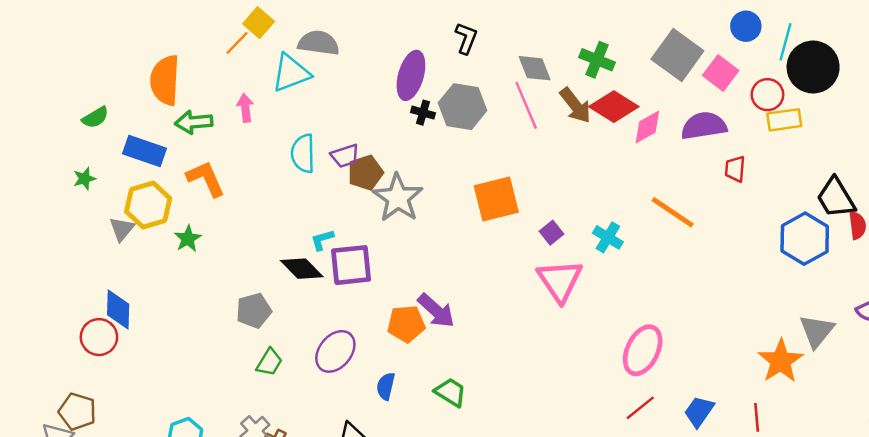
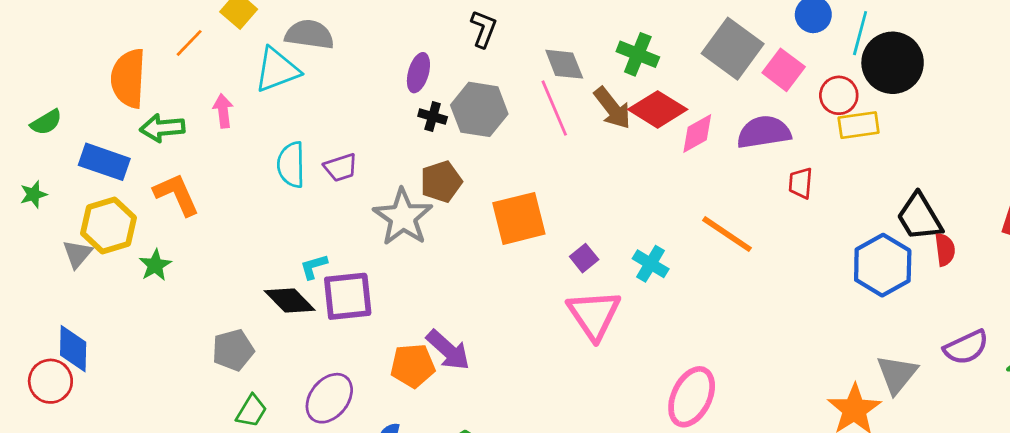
orange line: (237, 43) -> (189, 43), moved
purple ellipse: (411, 75) -> (418, 73), size x0.7
brown pentagon: (365, 173) -> (441, 182), moved

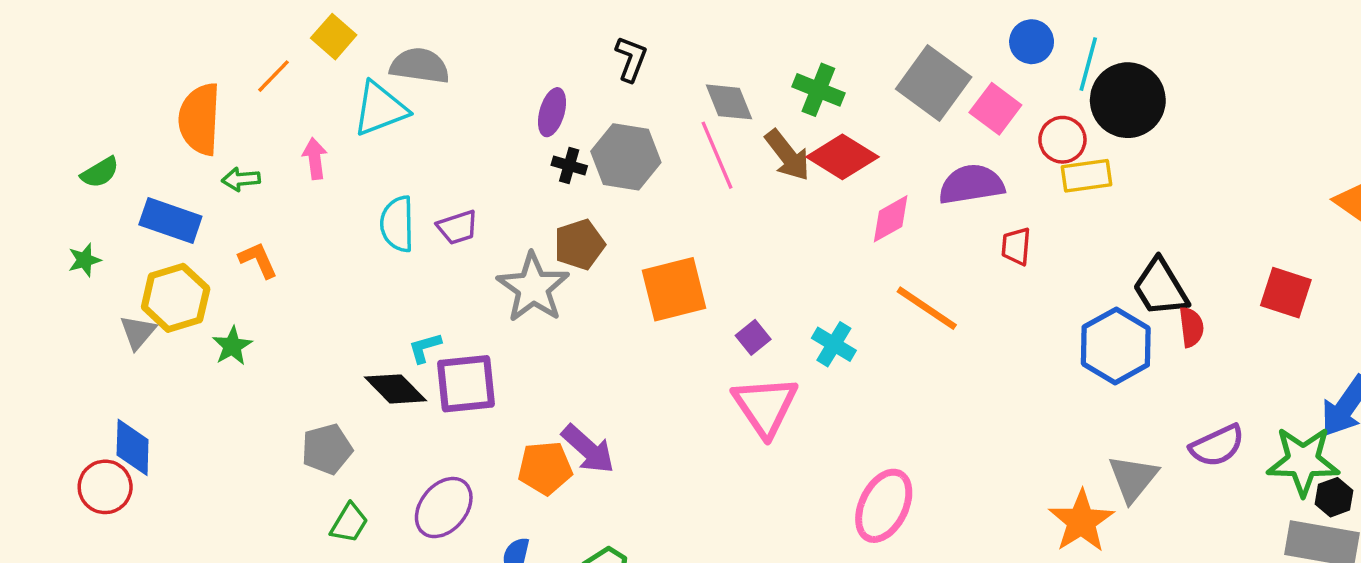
green arrow: (162, 128) -> (241, 179), size x0.7
pink diamond: (697, 134) -> (891, 219), moved
orange L-shape: (176, 194) -> (258, 260), size x0.7

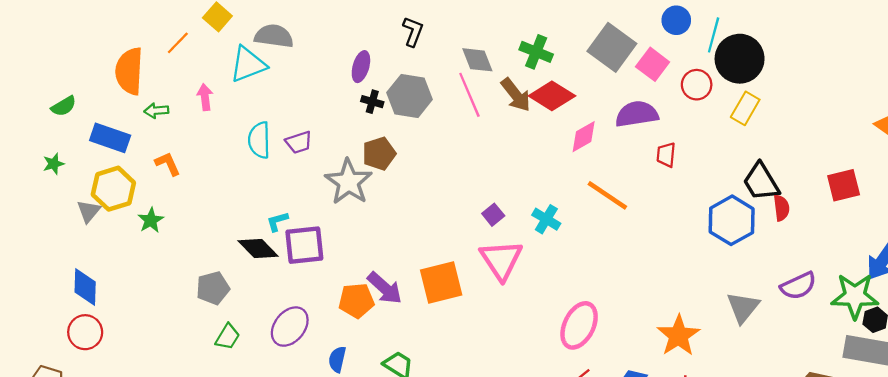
yellow rectangle: (1087, 176) -> (745, 108), moved, turned -52
orange square: (674, 289) -> (441, 282), moved
red square: (1286, 293) -> (844, 185), turned -32
red circle: (105, 487) -> (85, 332), moved
orange star: (1081, 521) -> (679, 336), moved

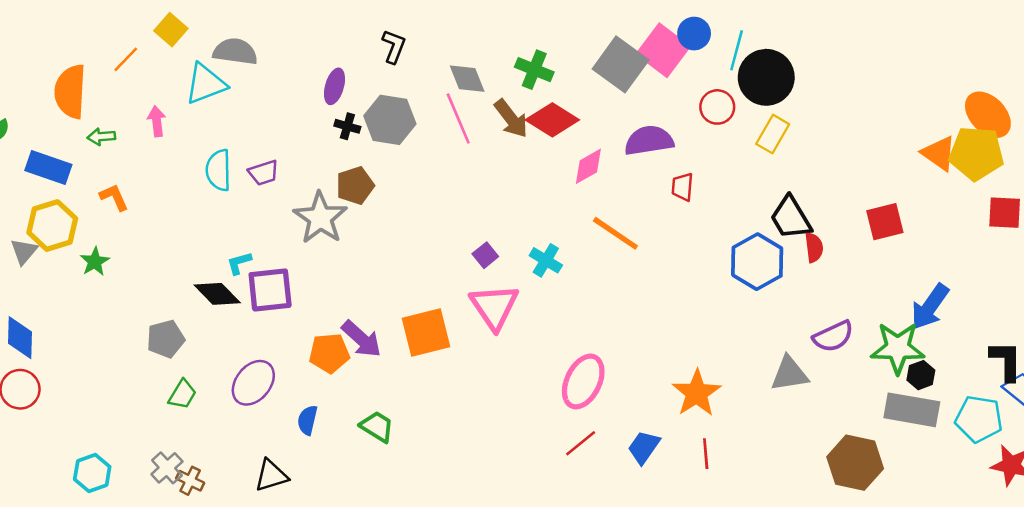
pink square: (653, 64) -> (663, 50), moved, size x1.4
gray triangle: (743, 307) -> (789, 374), moved, turned 42

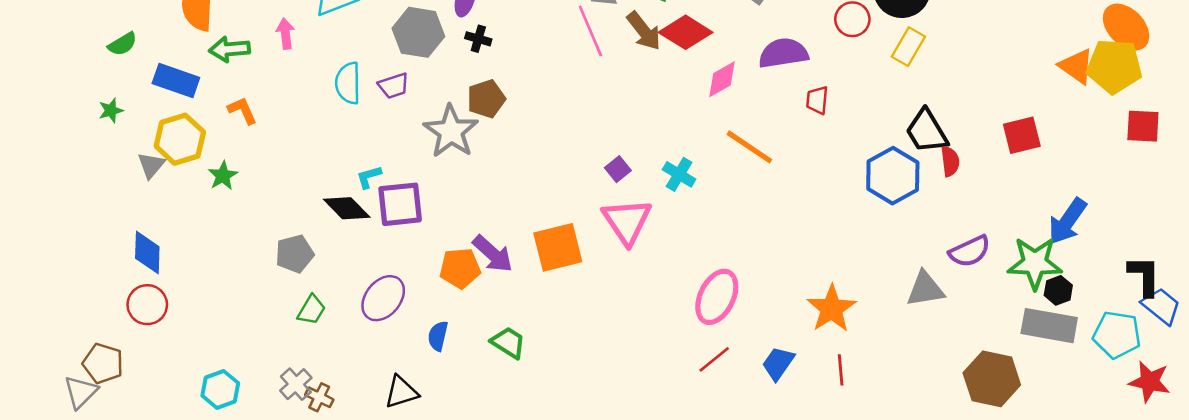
gray hexagon: (390, 120) -> (418, 32), moved
green arrow: (101, 137) -> (229, 49), size x1.4

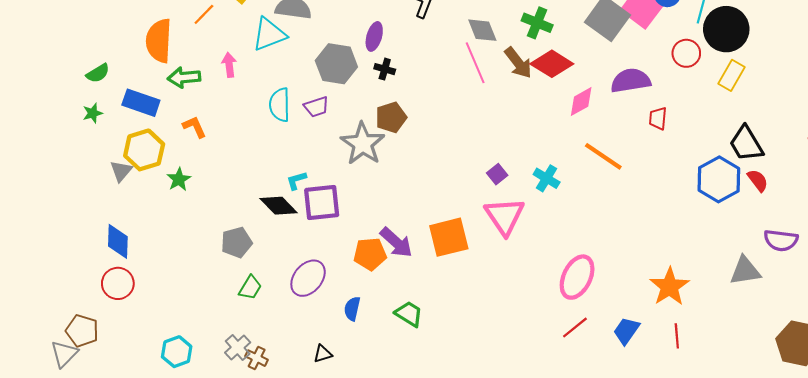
green star: (111, 110) -> (93, 113), moved
red semicircle: (950, 161) -> (758, 180), moved, turned -30
purple semicircle: (970, 251) -> (781, 240), turned 32
black triangle: (401, 392) -> (323, 354), size x0.7

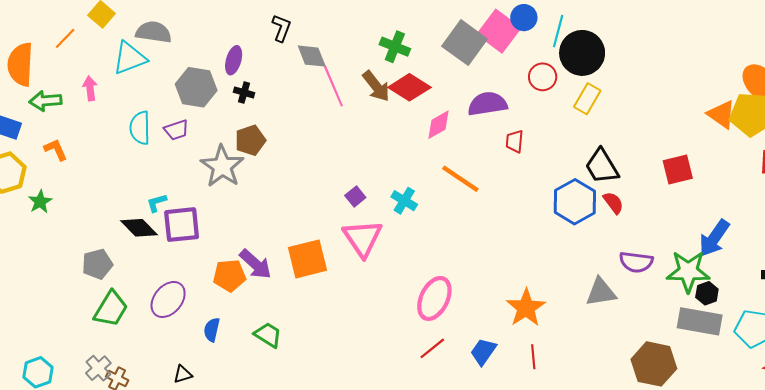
gray diamond: (482, 30) -> (312, 56), moved
green trapezoid: (250, 288) -> (111, 309), size x1.5

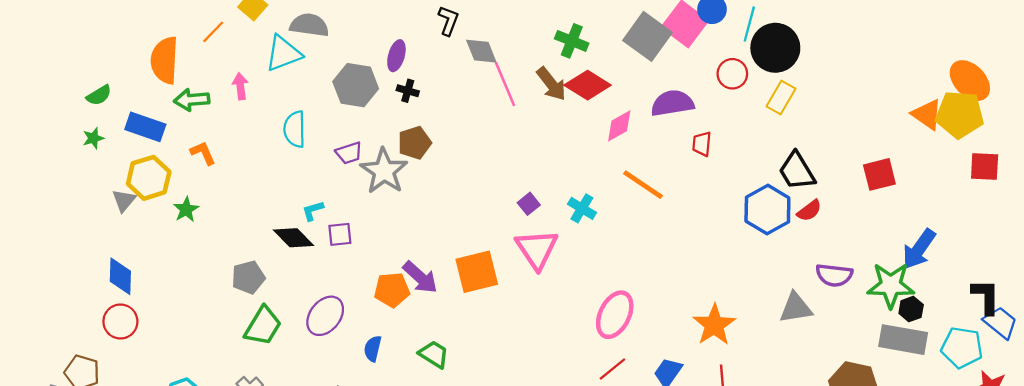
purple trapezoid: (176, 130) -> (349, 153), moved
red semicircle: (613, 203) -> (809, 211), turned 90
purple square: (182, 225) -> (340, 234), size x0.6

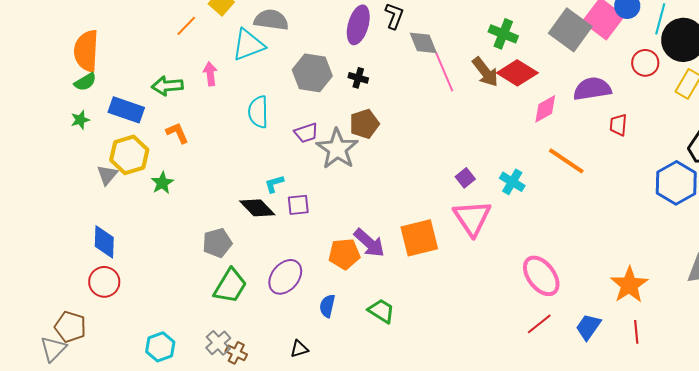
purple ellipse: (396, 56) -> (358, 25), moved, size x1.4
orange semicircle: (165, 60) -> (86, 51), moved
pink ellipse: (615, 315) -> (541, 276), turned -63

